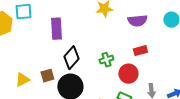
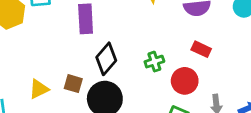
red rectangle: (140, 51) -> (201, 49), turned 40
brown square: (47, 76) -> (73, 84), turned 32

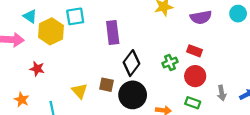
red rectangle: (201, 49) -> (194, 51), moved
yellow triangle: (39, 89) -> (79, 91), turned -42

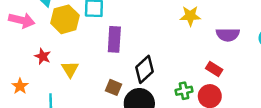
purple rectangle: (113, 32) -> (114, 39), moved
green cross: (170, 62) -> (184, 91), moved
yellow triangle: (79, 91) -> (70, 69), moved

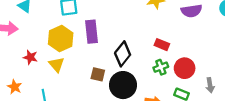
yellow hexagon: (65, 19) -> (61, 39), moved
red rectangle: (214, 69) -> (162, 45), moved

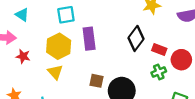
black diamond: (123, 54) -> (136, 38), moved
red star: (30, 57) -> (23, 56), moved
red circle: (185, 68) -> (181, 60), moved

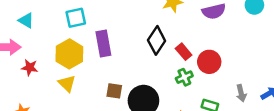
red rectangle: (159, 50) -> (184, 52), turned 32

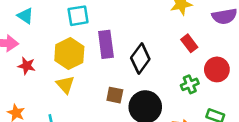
black diamond: (157, 40) -> (140, 59), moved
red rectangle: (184, 52) -> (189, 43), moved

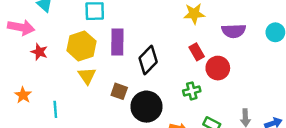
red circle: (217, 69) -> (218, 68), moved
yellow triangle: (65, 85) -> (87, 76), moved

